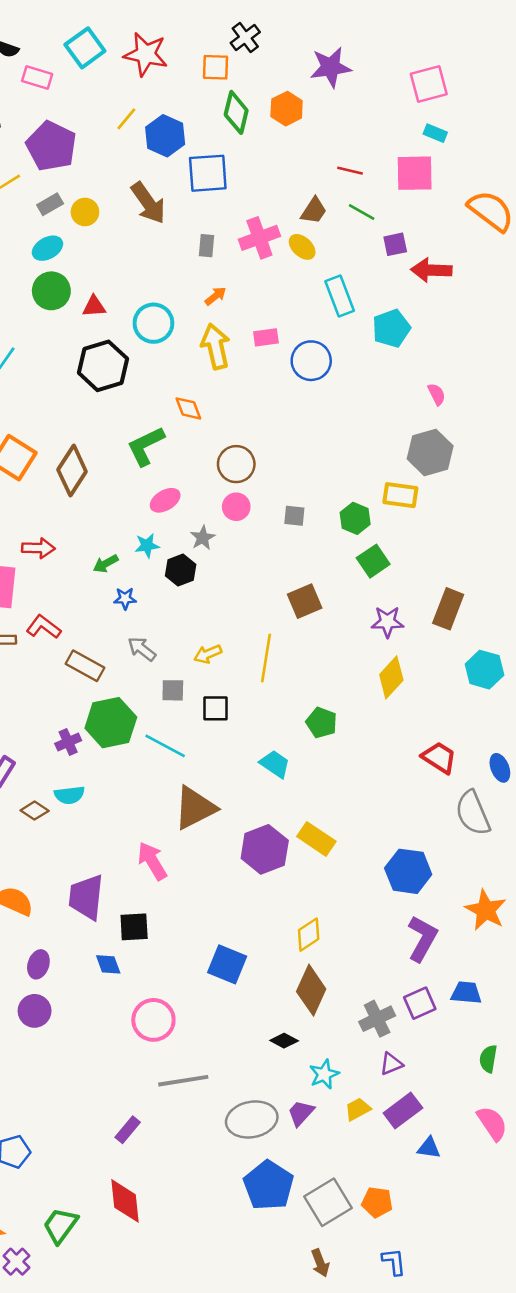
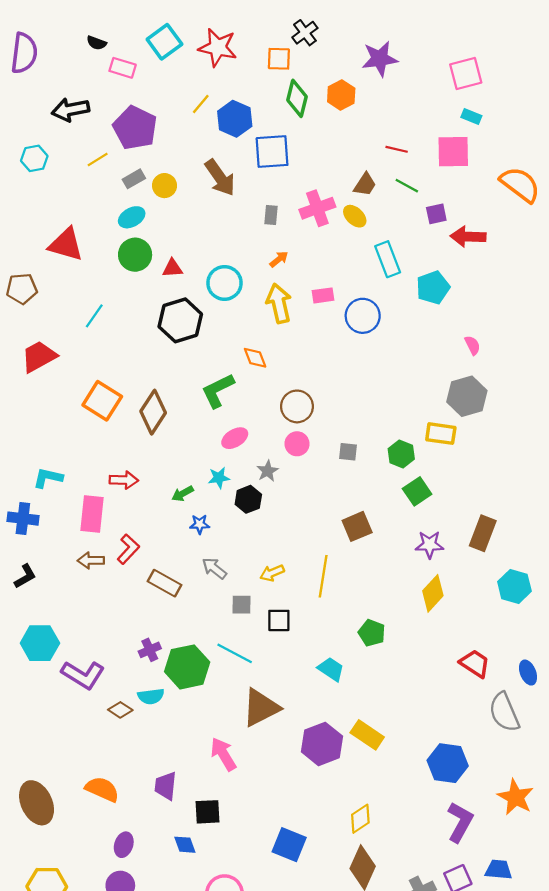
red L-shape: (44, 627) -> (128, 549), turned 96
green hexagon: (111, 723) -> (187, 667), moved
purple trapezoid: (86, 897) -> (166, 786), size x0.7

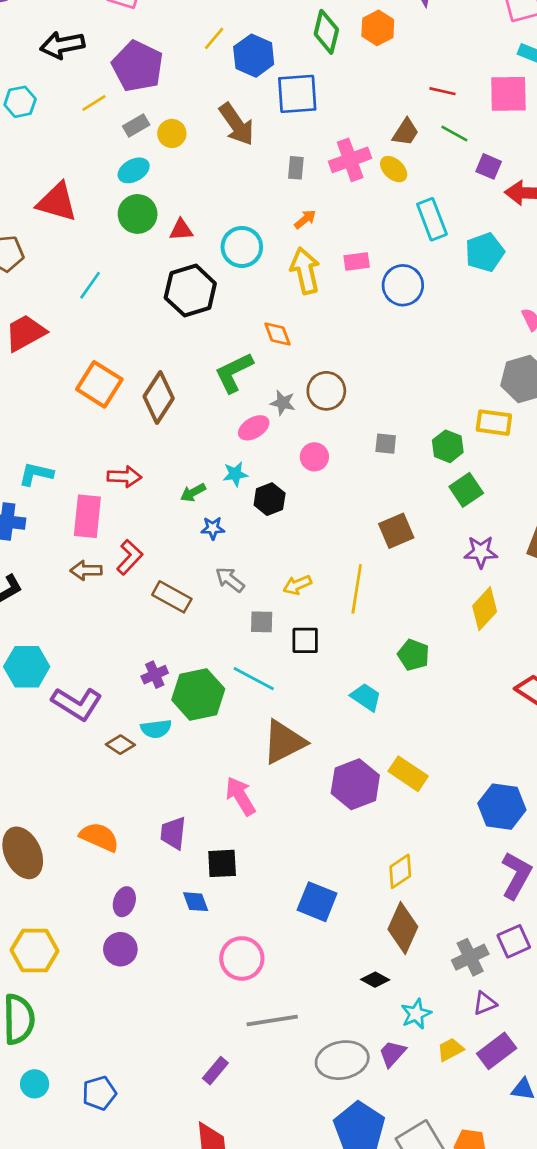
purple square: (436, 214) -> (489, 166), turned 35
pink circle: (297, 444) -> (314, 457), moved
gray star: (268, 471) -> (283, 403), moved, turned -30

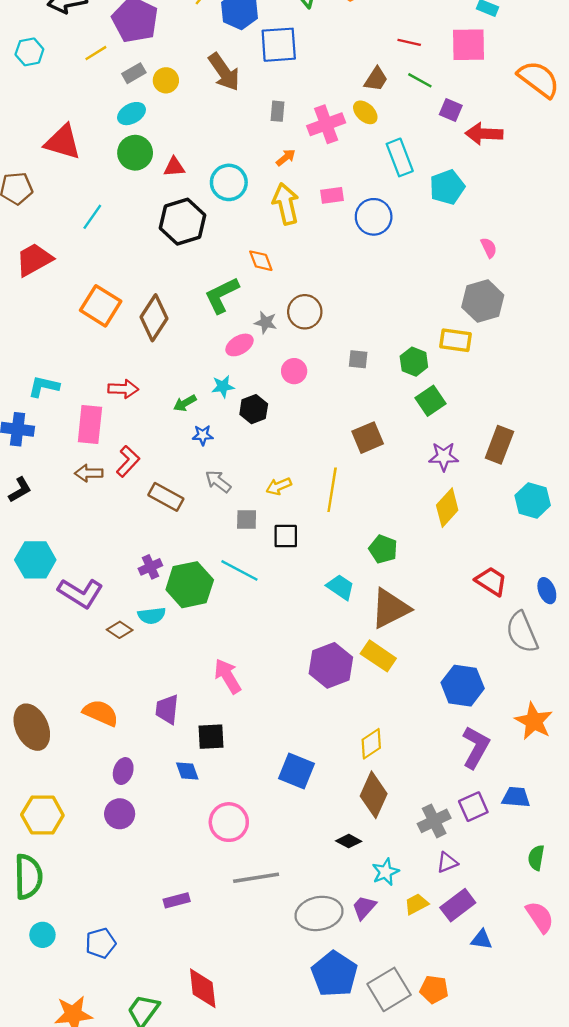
pink cross: (350, 160) -> (326, 124), moved
brown triangle: (284, 742) -> (390, 608), moved
purple rectangle: (215, 1071) -> (177, 900), moved, turned 35

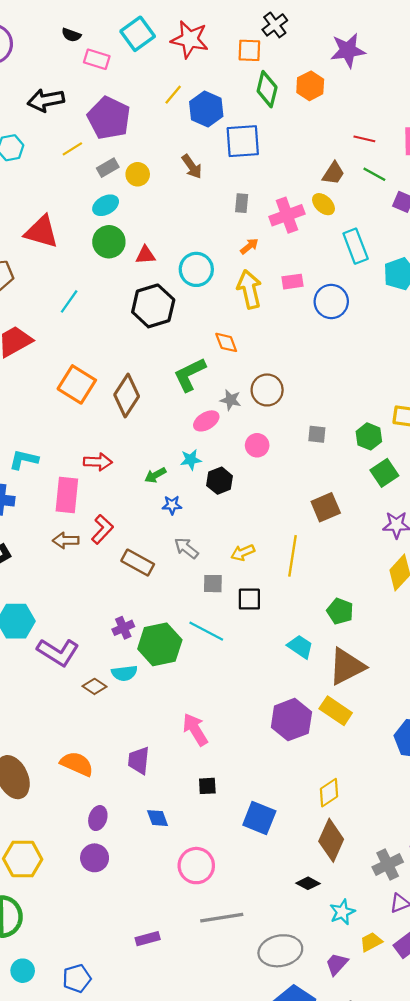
brown arrow: (224, 72) -> (192, 167), size x0.7
black square: (211, 737) -> (207, 786), moved, size x0.7
purple trapezoid: (364, 908) -> (337, 964), moved

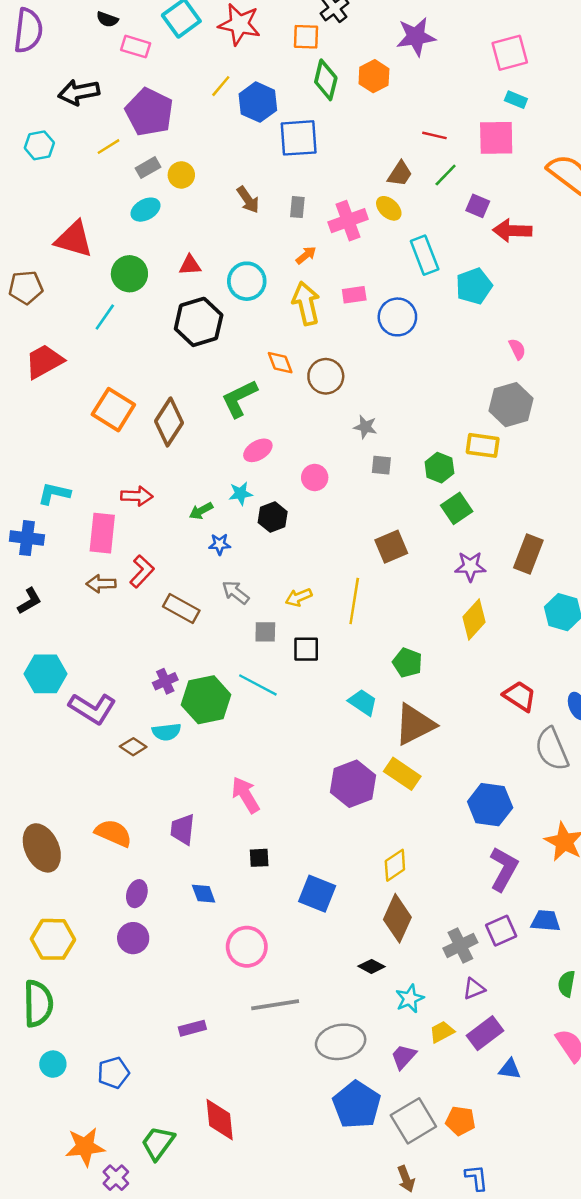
brown arrow: (192, 167) -> (248, 200), moved
green line: (374, 174) -> (446, 175), turned -75
green circle: (109, 242) -> (129, 274), moved
brown circle: (267, 390) -> (326, 376), moved
gray star: (231, 400) -> (365, 427), moved

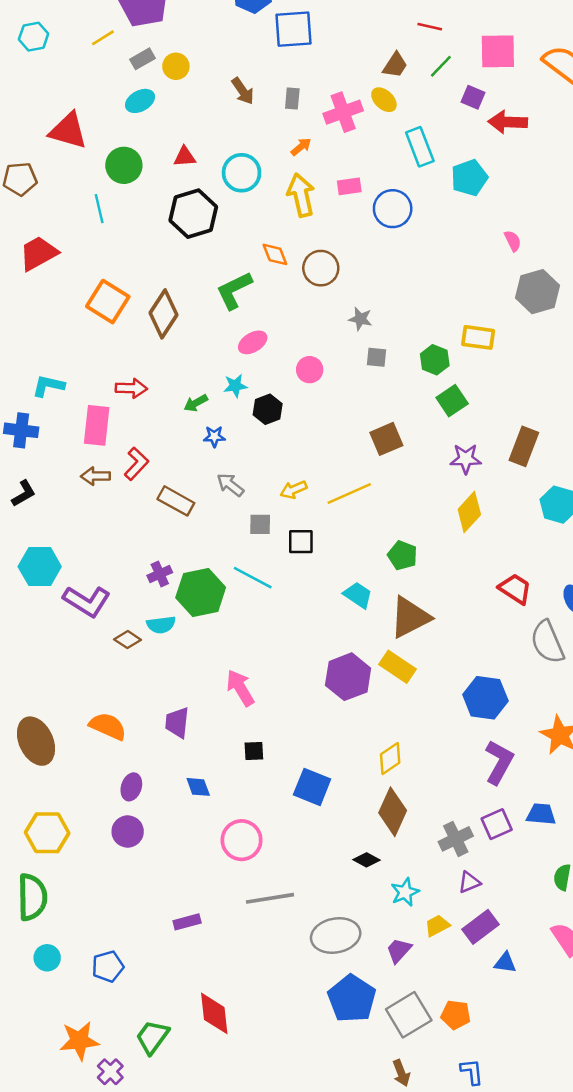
pink square: (496, 138) -> (498, 51), moved
cyan line: (105, 317) -> (99, 209), turned -48
gray hexagon: (511, 405) -> (537, 292), moved
yellow line: (354, 601) -> (349, 493), turned 57

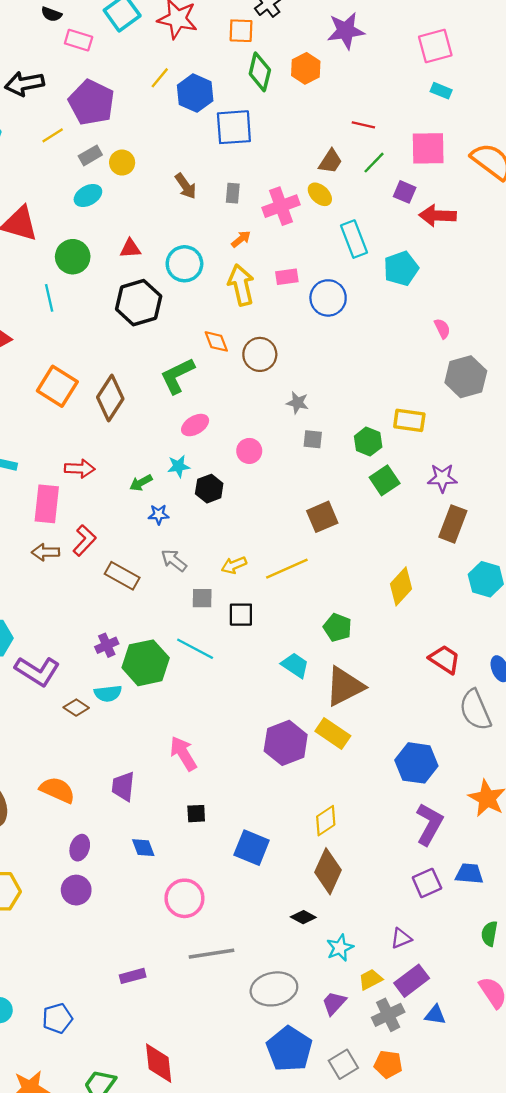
purple star: (466, 459) -> (442, 478), moved
gray cross: (456, 839) -> (388, 1015), moved
gray square: (409, 1015) -> (343, 1064), size x0.7

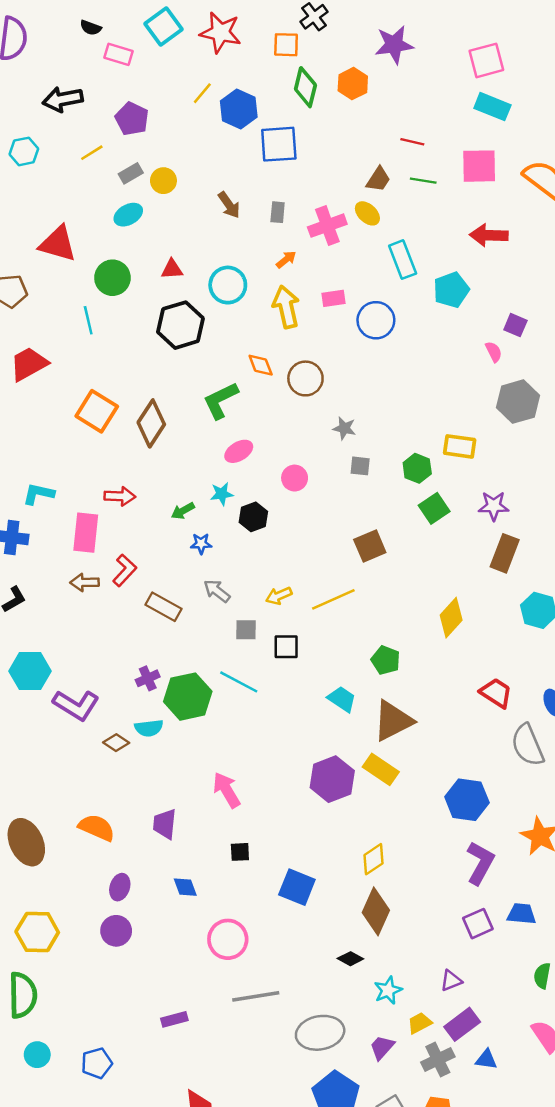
cyan rectangle: (441, 91) -> (492, 107), size x1.6
purple pentagon: (91, 102) -> (132, 119), size x0.7
green line: (374, 163) -> (423, 181), turned 55
purple square: (405, 192) -> (515, 325), moved

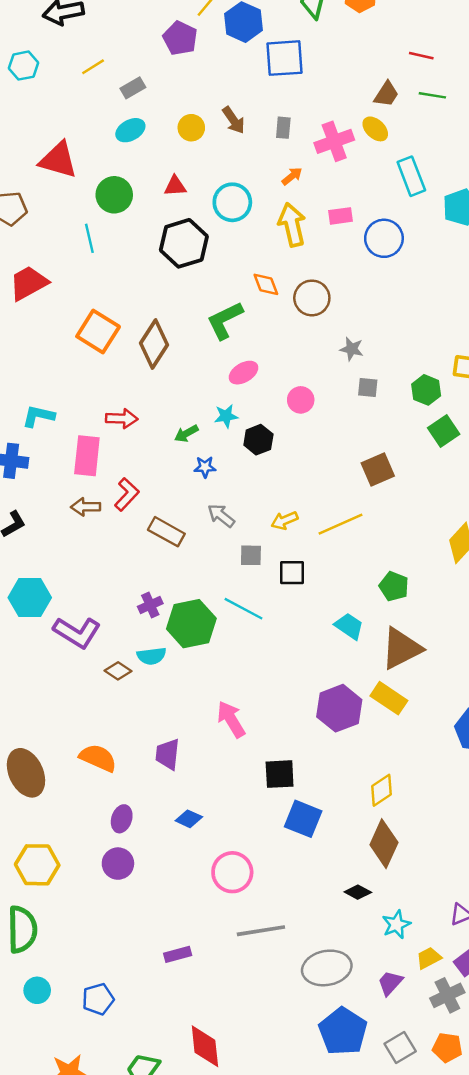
purple pentagon: (132, 119) -> (180, 38), moved
yellow circle: (163, 181) -> (191, 128), moved
black square: (240, 852) -> (280, 774), moved, size x1.5
blue diamond: (185, 887) -> (189, 819), turned -45

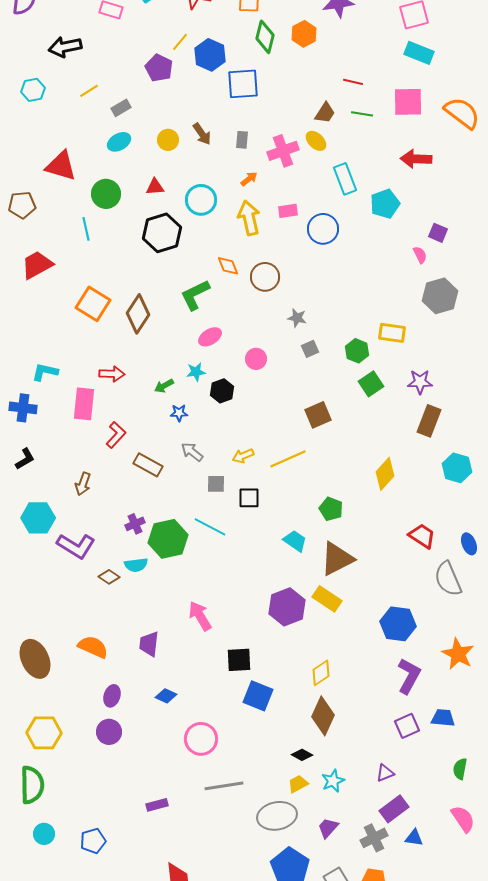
gray square: (368, 387) -> (310, 349), turned -30
brown arrow: (86, 507) -> (83, 484), moved, turned -70
yellow trapezoid: (429, 958) -> (298, 784), moved

